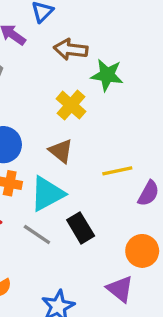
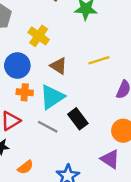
yellow cross: (71, 105) -> (39, 36), moved
yellow line: (117, 171) -> (99, 60), moved

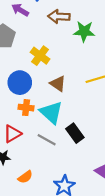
cyan triangle: (52, 97) -> (51, 112), turned -45

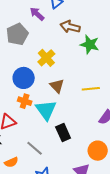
gray line: (47, 140) -> (35, 148), moved

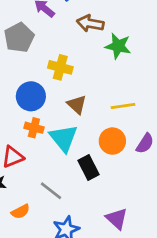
yellow cross: (46, 58) -> (60, 67), turned -30
orange circle: (98, 151) -> (112, 141), moved

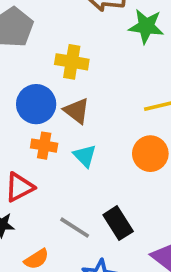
brown triangle: (77, 105) -> (77, 111), moved
cyan triangle: (64, 138) -> (85, 156), size x0.6
black rectangle: (88, 167) -> (118, 223), moved

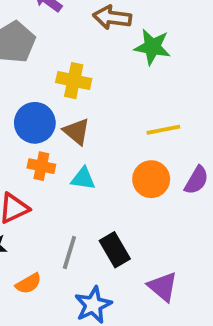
cyan triangle: (85, 156) -> (83, 179), turned -40
gray line: (75, 228) -> (69, 252), turned 72

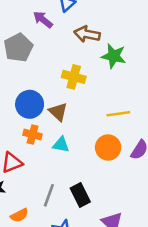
yellow cross: (74, 81) -> (74, 77), moved

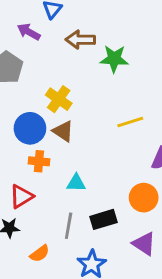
yellow cross: (74, 77) -> (59, 99), moved, turned 30
cyan triangle: (61, 145) -> (76, 183), moved
orange circle: (108, 147) -> (144, 198), moved
black rectangle: (80, 195) -> (103, 219), turned -70

